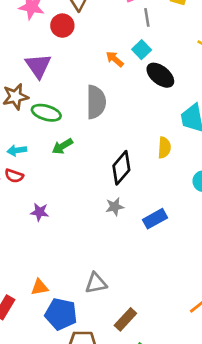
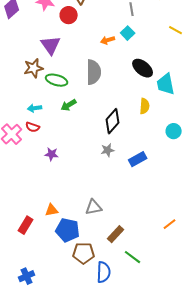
orange arrow: (115, 59) -> (108, 40), turned -56
black ellipse: (160, 75) -> (143, 68), moved

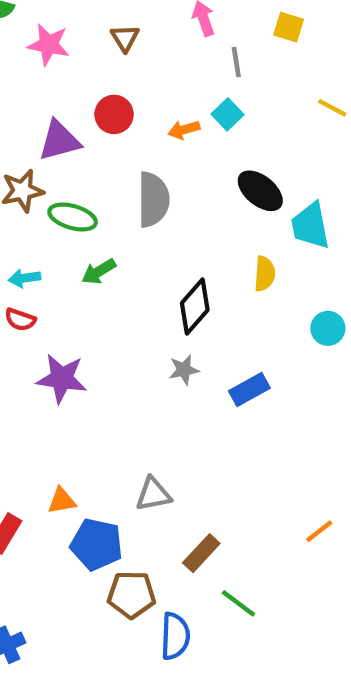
red circle: (69, 15) -> (114, 114), moved
purple triangle: (51, 45) -> (59, 141), turned 50
purple star: (52, 154) -> (62, 379), size x1.6

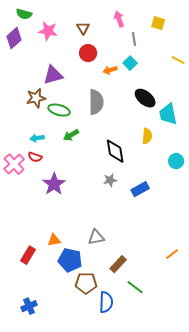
red circle: (114, 114) -> (88, 53), moved
black diamond: (195, 306) -> (115, 151), turned -50
purple star: (62, 379) -> (54, 184), turned 30

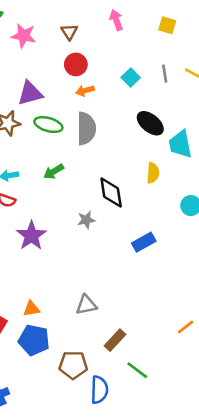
gray line: (134, 39) -> (165, 74), moved
orange arrow: (110, 70) -> (85, 91), moved
green ellipse: (59, 110) -> (48, 125), moved
gray star: (110, 180) -> (86, 220), moved
blue pentagon: (70, 260) -> (34, 340), moved

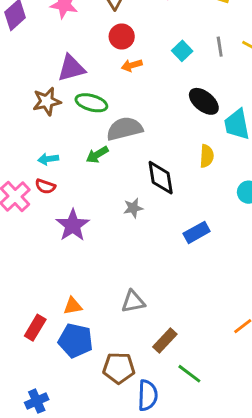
gray semicircle: (86, 128) -> (125, 129), moved, turned -104

